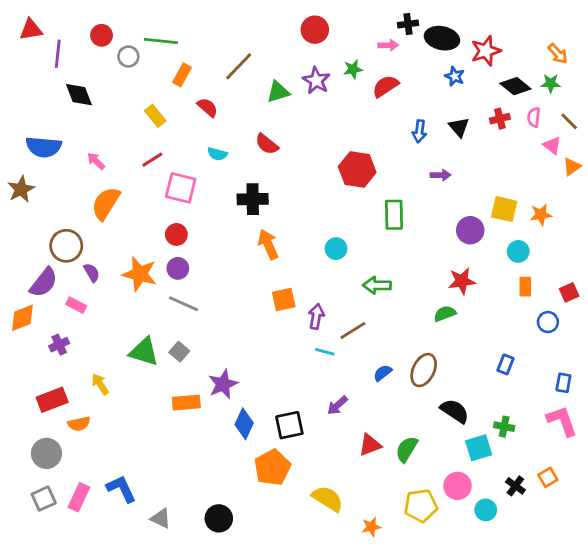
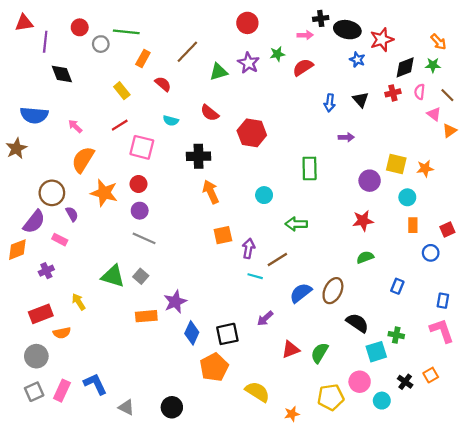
black diamond: (515, 86) -> (405, 67), turned -60
red hexagon: (357, 169) -> (252, 133), moved
orange star: (140, 274) -> (104, 193), moved
green semicircle: (445, 314) -> (365, 257), moved
blue semicircle: (383, 373) -> (301, 293), size x1.5

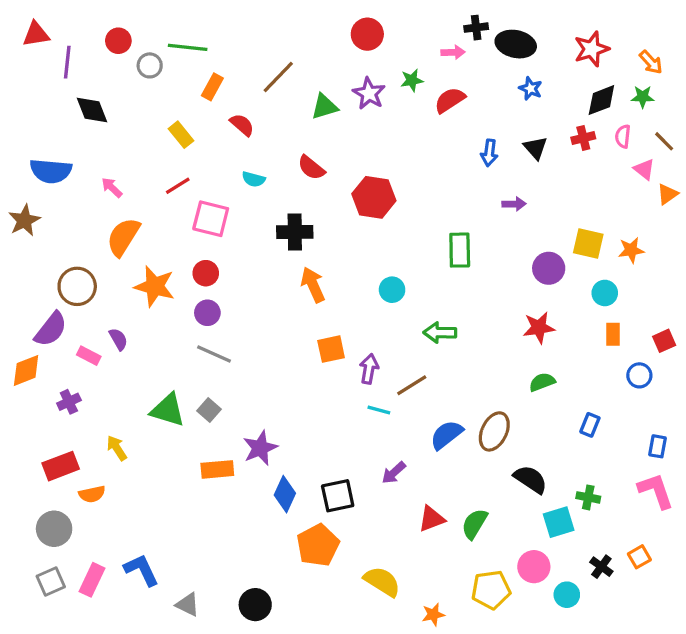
red star: (382, 40) -> (592, 49), moved
purple semicircle: (72, 214) -> (118, 339), moved

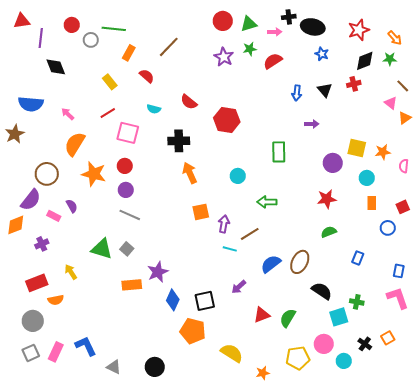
green triangle: (324, 107) -> (249, 24), moved
pink semicircle: (623, 136) -> (404, 166), moved
orange pentagon: (318, 545) -> (193, 331), turned -30

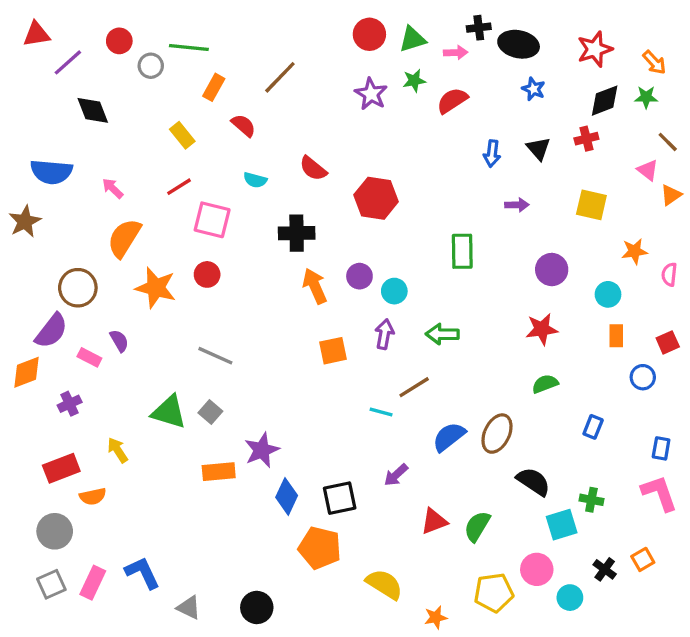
purple line: (41, 38) -> (68, 62), turned 42
yellow square: (357, 148) -> (591, 205), moved
purple circle: (126, 190) -> (359, 276), moved
purple arrow: (224, 224) -> (384, 334), moved

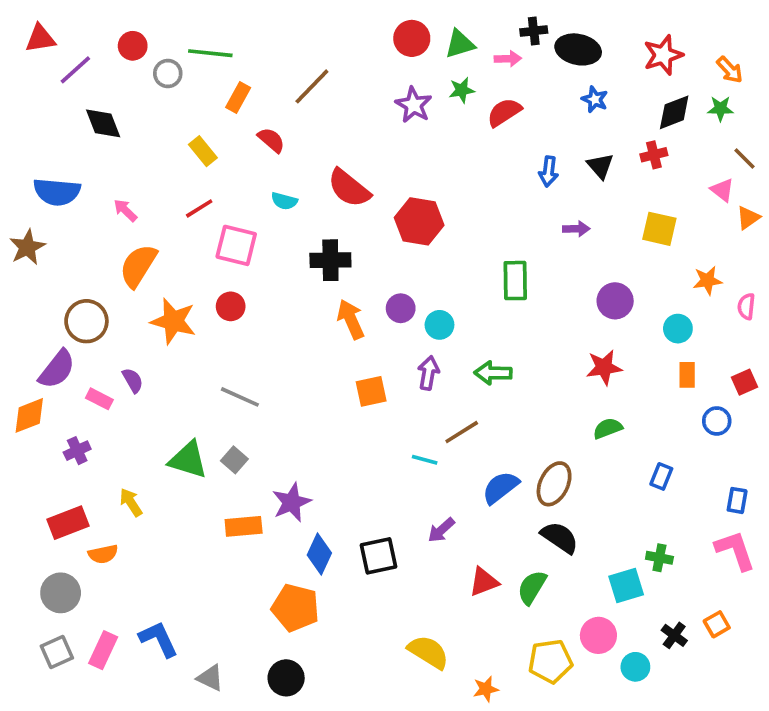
red semicircle: (313, 168) -> (349, 188), size x1.4
black semicircle: (533, 482) -> (560, 537), moved
orange pentagon: (320, 548) -> (295, 608), moved

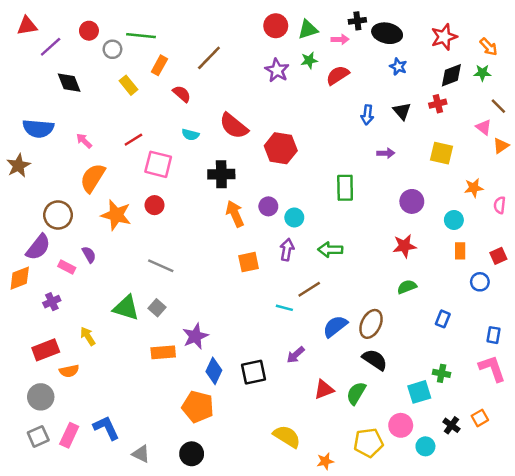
yellow rectangle: (203, 151) -> (129, 85), moved

